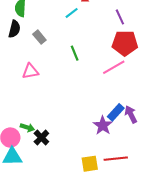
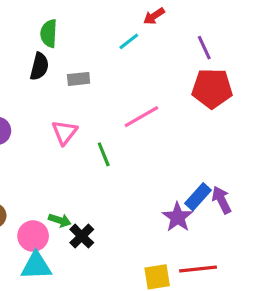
gray rectangle: (39, 37) -> (79, 79), turned -56
green line: (75, 53) -> (104, 154), moved
pink line: (114, 67) -> (141, 117), moved
pink triangle: (30, 71) -> (64, 132), turned -42

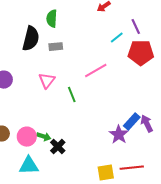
green semicircle: (49, 33) -> (52, 19), moved
cyan line: (129, 41) -> (117, 38), moved
black semicircle: (39, 66) -> (31, 39), size x1.4
pink circle: (33, 236) -> (27, 137), moved

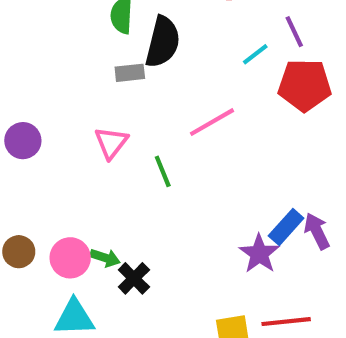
black semicircle: (31, 39) -> (163, 42), moved

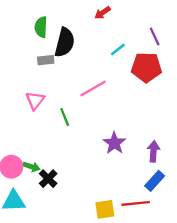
purple line: (294, 32) -> (155, 36), moved
blue rectangle: (286, 227) -> (155, 181), moved
purple arrow: (317, 231) -> (153, 151), turned 30
purple star: (259, 254) -> (114, 143), moved

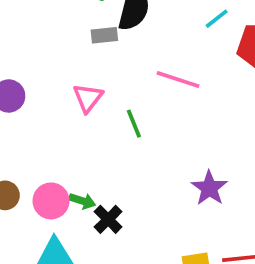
pink line: (93, 89) -> (178, 79), turned 48
purple star: (114, 143) -> (209, 188), moved

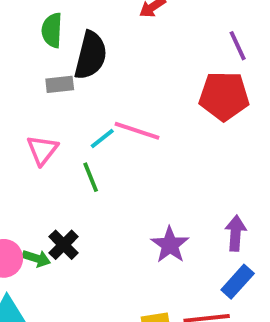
cyan line: (217, 19) -> (102, 138), moved
black cross: (108, 219) -> (64, 245), moved

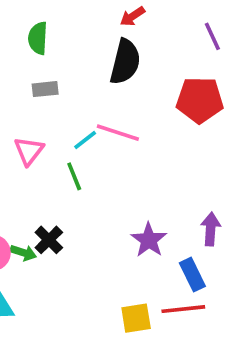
purple line: (238, 46) -> (212, 36), moved
black semicircle: (91, 55) -> (125, 62), moved
blue rectangle: (238, 282) -> (192, 275), moved, turned -68

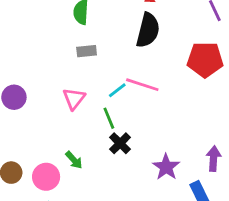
black cross: (49, 240) -> (120, 143), moved
green arrow: (23, 253) -> (74, 160), moved, turned 30

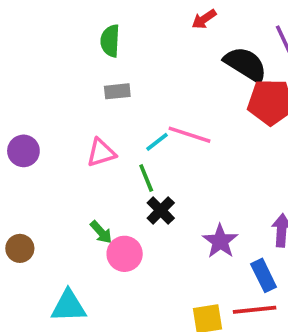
black semicircle: (148, 30) -> (246, 64), moved, turned -72
pink triangle: (74, 99) -> (101, 153), turned 35
pink circle: (46, 177) -> (125, 254), moved

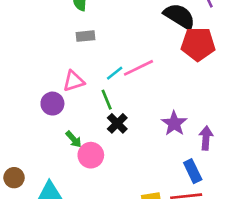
pink line: (190, 135) -> (138, 68), turned -44
purple circle: (23, 151) -> (52, 104), moved
purple star: (220, 241) -> (174, 123), moved
brown circle: (20, 248) -> (14, 178), moved

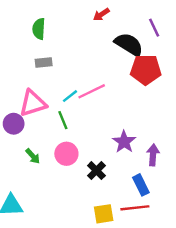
pink triangle: (74, 81) -> (33, 103), size x1.4
black cross: (117, 123) -> (96, 171), moved
pink circle: (91, 155) -> (66, 154), moved

